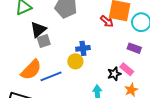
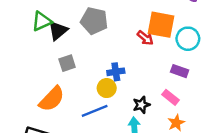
black triangle: (38, 30) -> (58, 31), moved
black star: (114, 74) -> (141, 105), moved
blue line: (51, 76) -> (95, 111), moved

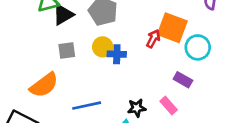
red arrow: (145, 38) -> (153, 39), turned -112
blue cross: (116, 72) -> (117, 54), moved
yellow circle: (107, 88) -> (103, 47), moved

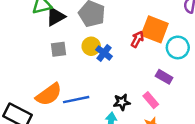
blue cross: (117, 54) -> (104, 53), turned 35
orange semicircle: (44, 85) -> (49, 94), moved

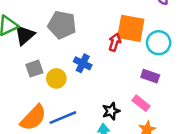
yellow circle: (91, 46) -> (56, 78), moved

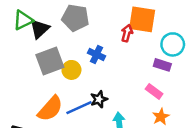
cyan circle: (159, 43) -> (173, 44), moved
gray square: (34, 69) -> (50, 61), size x1.6
black star: (111, 111) -> (99, 99), moved

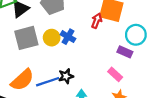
yellow circle: (71, 70) -> (52, 38), moved

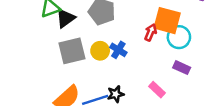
cyan circle: (136, 35) -> (179, 37), moved
pink rectangle: (115, 74) -> (157, 90), moved

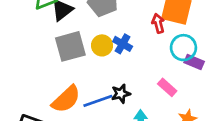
red arrow: (151, 32) -> (158, 23), turned -35
cyan circle: (179, 37) -> (183, 48), moved

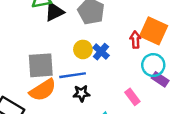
gray square: (70, 46) -> (41, 65), moved
black star: (121, 94) -> (81, 93), moved
blue line: (98, 101) -> (73, 75), moved

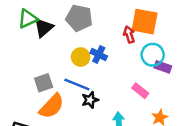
gray square: (41, 65) -> (44, 83), size x0.7
blue line: (73, 75) -> (77, 84), turned 45

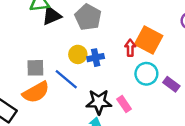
blue cross: (99, 55) -> (96, 58), turned 35
purple rectangle: (163, 67) -> (171, 84), moved
black star: (90, 100) -> (99, 102), moved, size x1.5

